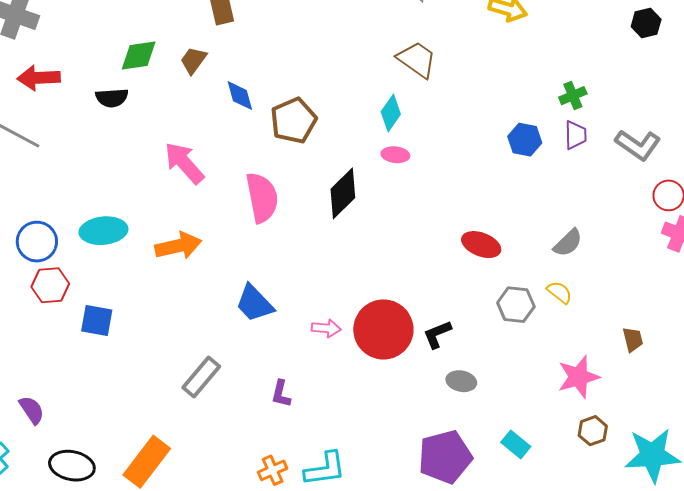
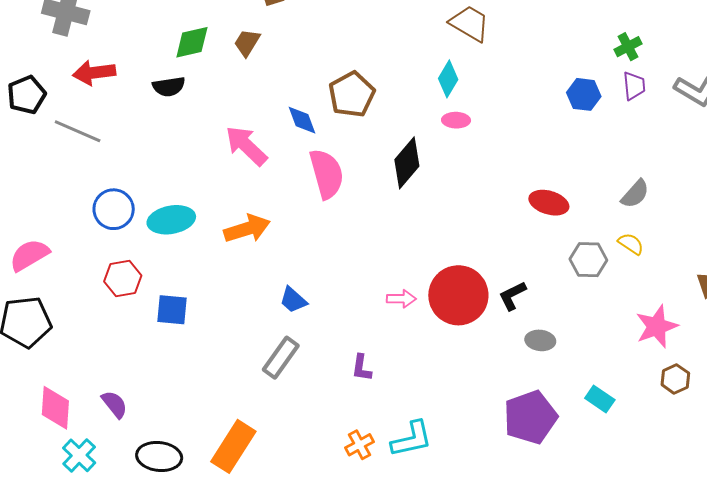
blue diamond: (240, 96) -> (302, 120), moved
blue circle: (37, 242) -> (114, 209), moved
blue trapezoid: (255, 303) -> (293, 300), moved, size x0.7

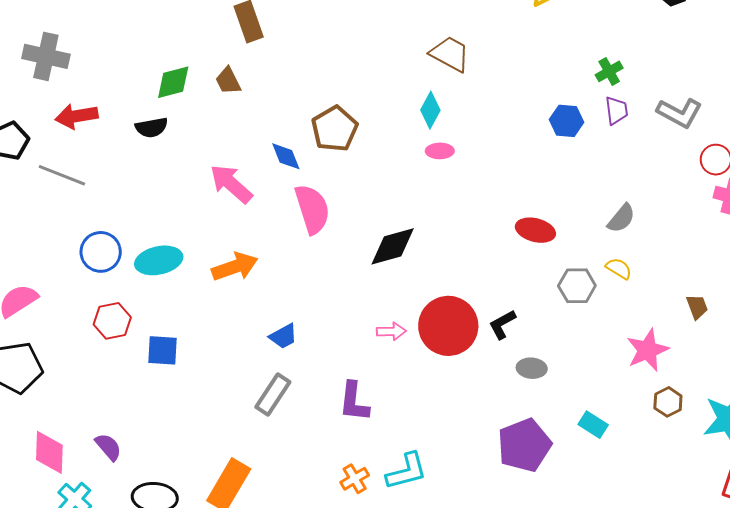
brown trapezoid: (247, 43) -> (228, 81), turned -56
black diamond: (407, 163) -> (393, 246), moved, turned 36
blue trapezoid: (293, 300) -> (283, 336), turned -68
purple L-shape: (361, 368) -> (354, 402), size x1.5

